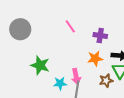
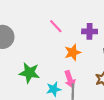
orange star: (95, 58) -> (73, 52), moved

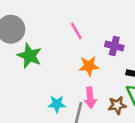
green star: (29, 73) -> (30, 56), moved
pink arrow: (70, 79) -> (90, 98), moved

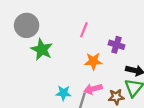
pink line: (76, 31) -> (84, 30), turned 49
pink arrow: (90, 98) -> (93, 89), turned 78

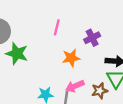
purple cross: (116, 45) -> (92, 38), turned -35

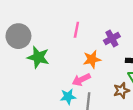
pink arrow: (75, 86) -> (81, 80), moved

